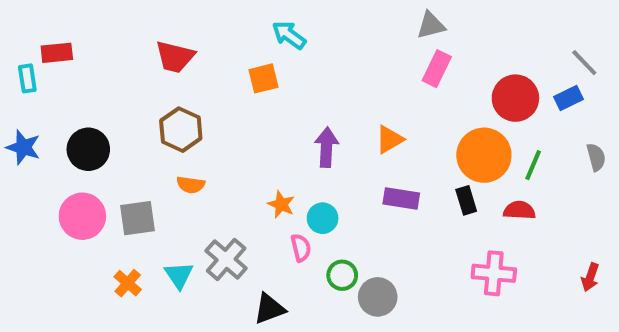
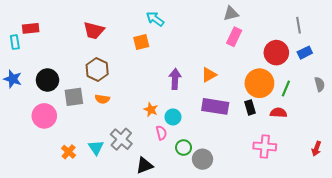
gray line: (584, 63) -> (299, 25), moved, turned 35
purple rectangle: (401, 198) -> (215, 106), size x1.4
gray square: (138, 218) -> (74, 97), moved

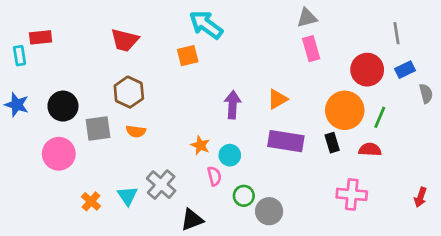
cyan arrow: (155, 19) -> (206, 25), size x1.4
pink rectangle: (234, 37) -> (311, 49), turned -42
gray semicircle: (320, 84) -> (426, 93), moved

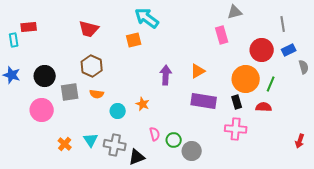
gray triangle: (307, 18) -> (235, 12), moved
cyan circle: (230, 155) -> (118, 111), moved
pink semicircle: (214, 176) -> (155, 134), moved
gray cross: (161, 185) -> (115, 145), moved, turned -30
pink cross: (352, 194) -> (236, 129), moved

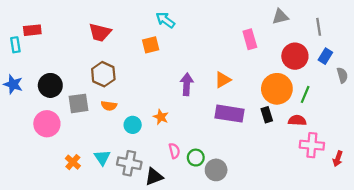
gray triangle: (235, 12) -> (280, 17), moved
cyan arrow: (147, 18) -> (165, 20), size x0.7
blue rectangle: (289, 50) -> (325, 56), turned -32
pink cross: (236, 129) -> (312, 145), moved

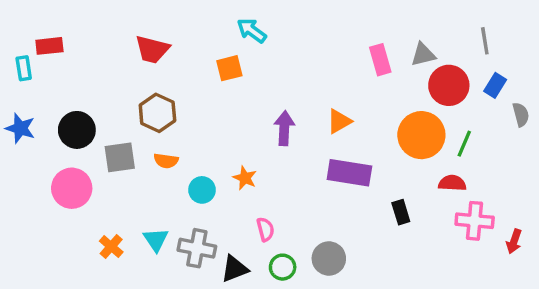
gray triangle: (280, 17) -> (423, 55), moved
black rectangle: (267, 115) -> (401, 212), moved
green circle: (196, 158) -> (283, 267), moved

